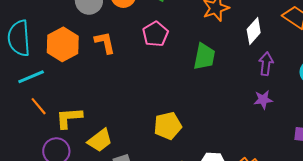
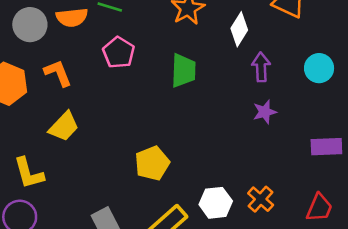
yellow L-shape: (69, 118) -> (29, 173), turned -92
yellow trapezoid: (100, 140) -> (64, 127), moved

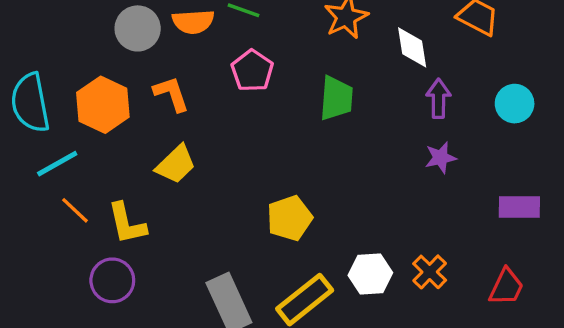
white diamond: (239, 29) -> (412, 47), turned -44

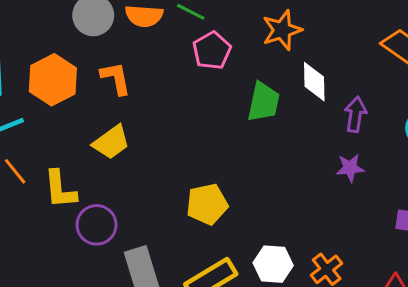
white diamond: (412, 47) -> (314, 82), moved
pink pentagon: (252, 71) -> (212, 51), moved
purple circle: (112, 280) -> (97, 225), moved

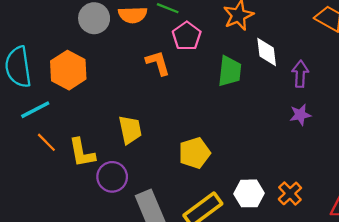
orange L-shape: (116, 78) -> (158, 63), moved
yellow trapezoid: (111, 142) -> (130, 130), moved, turned -60

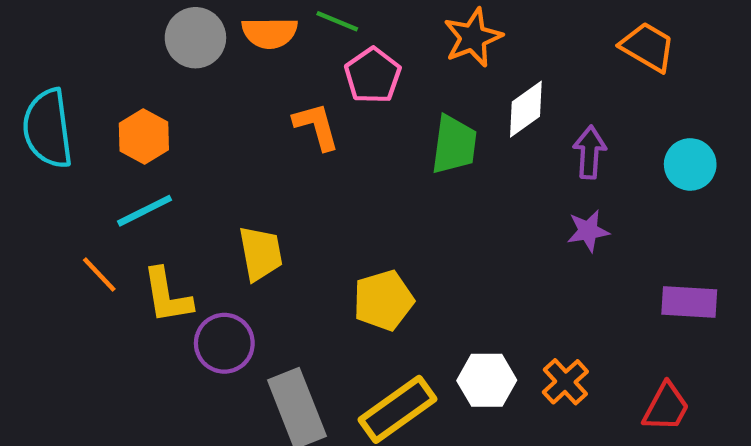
white diamond: (267, 52) -> (526, 109), turned 60
orange hexagon: (68, 70) -> (144, 136), size x0.7
cyan line: (35, 110) -> (145, 211), moved

